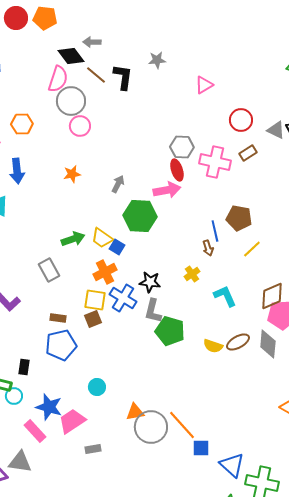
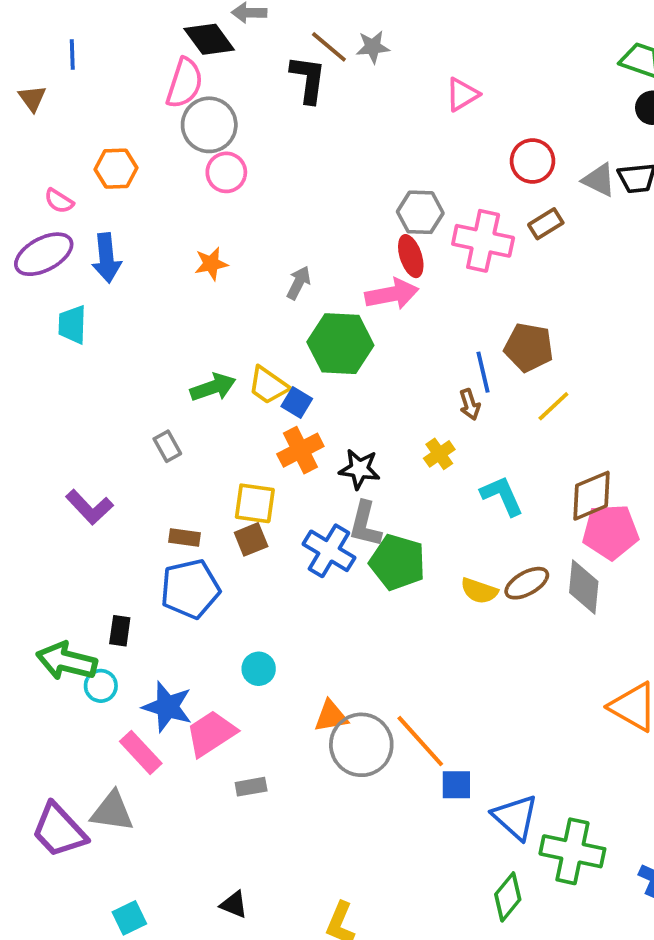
brown line: (96, 75) -> (329, 47), moved
gray rectangle: (49, 270) -> (167, 446), size x0.7
orange cross: (105, 272) -> (300, 450), moved
blue cross: (123, 298) -> (329, 551), moved

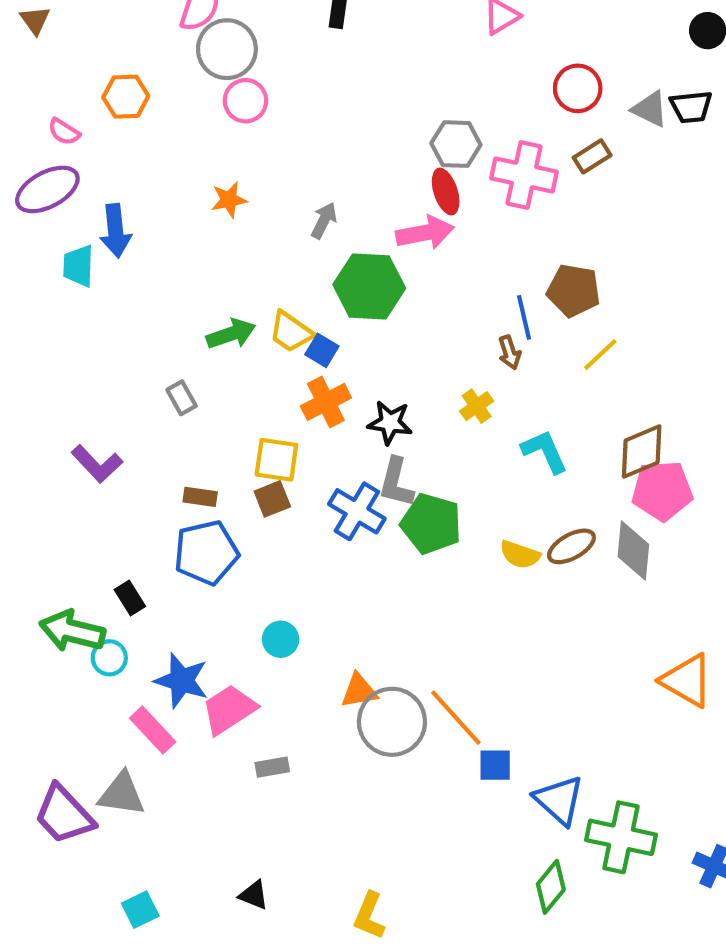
blue arrow: (106, 258) -> (115, 231), moved
black rectangle: (120, 631) -> (130, 598), turned -40

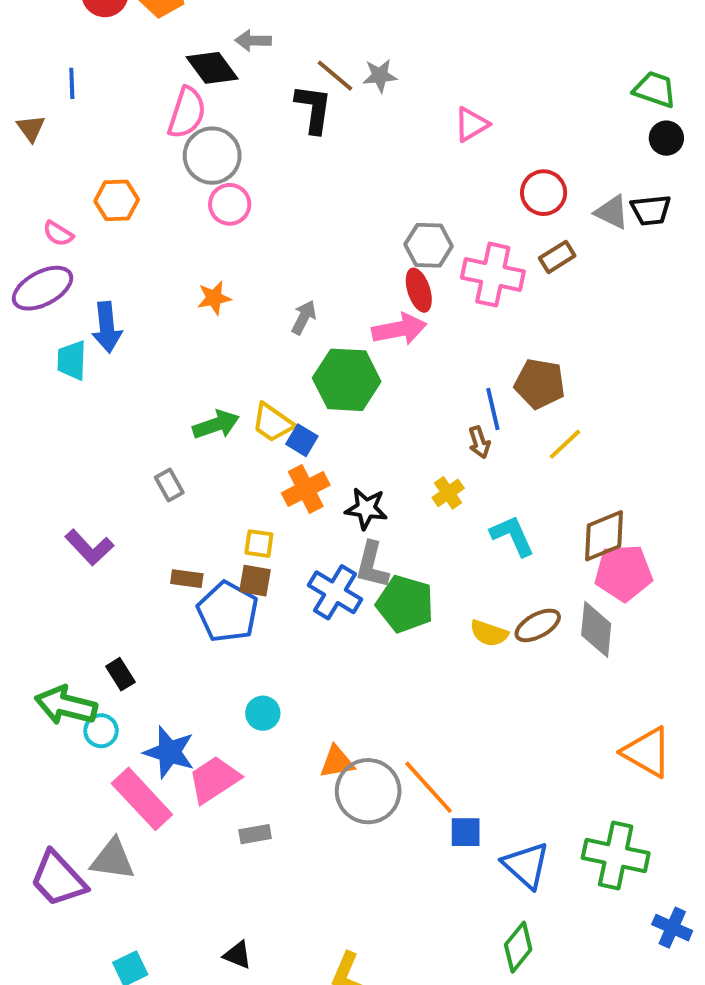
yellow square: (276, 460) -> (259, 544), size x0.7
brown square: (272, 499) -> (255, 581), turned 32
blue pentagon: (206, 553) -> (228, 612), moved, turned -30
pink rectangle: (153, 730) -> (142, 799), size x1.4
green cross: (621, 837) -> (616, 855), moved

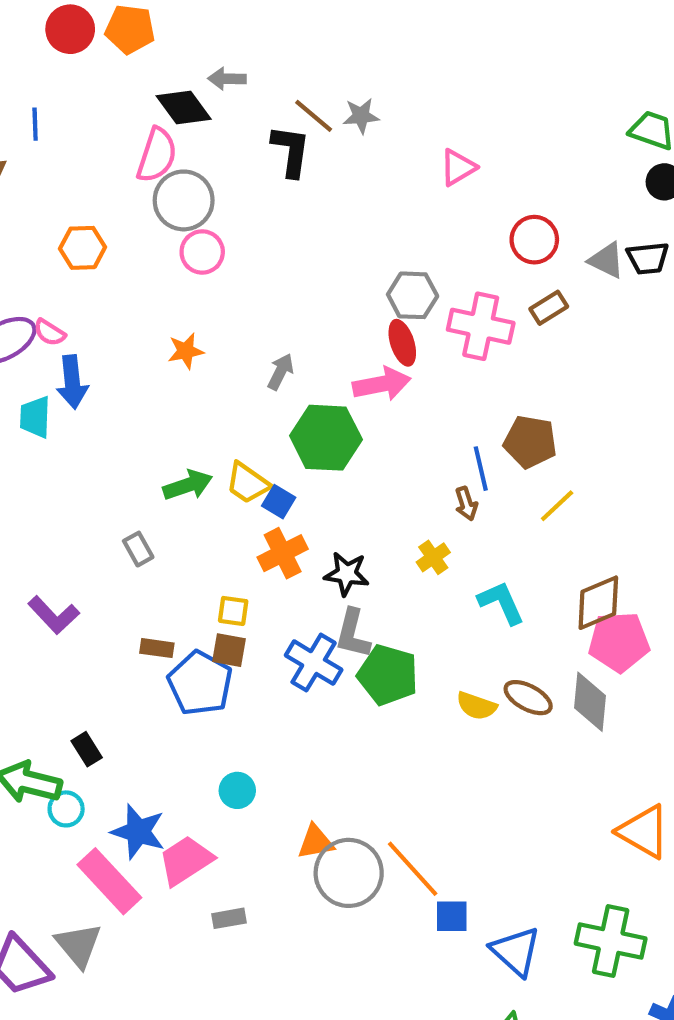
pink semicircle: (58, 234) -> (50, 332), moved
brown ellipse: (538, 625) -> (528, 698), turned 57
gray triangle: (113, 859) -> (78, 945), turned 42

